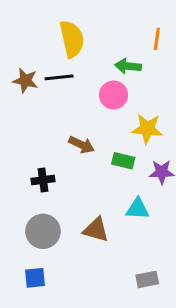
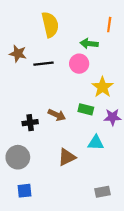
black line: (59, 77) -> (43, 64), moved
yellow star: (147, 129) -> (103, 87), turned 30
brown arrow: (81, 145) -> (57, 115), moved
brown triangle: (96, 230) -> (67, 157), turned -42
gray circle: (43, 231) -> (18, 157), moved

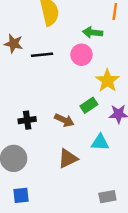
green rectangle: (86, 109) -> (89, 105), turned -48
brown arrow: (57, 115) -> (64, 120), moved

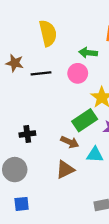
green rectangle: (89, 105) -> (85, 120), size x1.5
brown arrow: (64, 120) -> (70, 142), moved

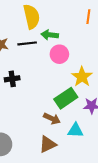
green arrow: (88, 53) -> (50, 35), moved
black line: (41, 73) -> (27, 43), moved
black cross: (27, 134) -> (12, 79), moved

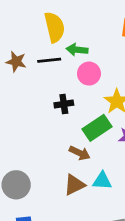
black cross: (12, 79) -> (64, 104), moved
cyan triangle: (75, 130) -> (102, 181), moved

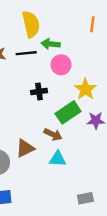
cyan triangle: (102, 181) -> (58, 159), moved
brown triangle: (74, 185) -> (25, 148), moved

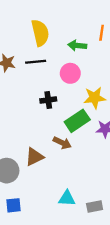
green arrow: (51, 44) -> (77, 46), moved
yellow star: (85, 89) -> (95, 98), turned 30
cyan triangle: (58, 159) -> (67, 198), moved

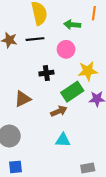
brown arrow: (62, 143) -> (59, 111), turned -49
brown triangle: (34, 157) -> (23, 99), moved
cyan triangle: (67, 198) -> (63, 140), moved

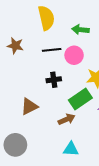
black line: (35, 39) -> (52, 50), moved

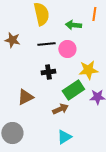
cyan triangle: (71, 149) -> (64, 137), turned -35

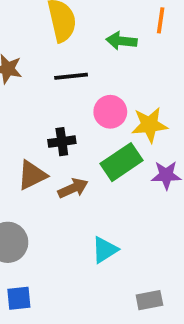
pink circle: (67, 49) -> (110, 112), moved
black cross: (48, 72) -> (62, 142), moved
brown arrow: (60, 109) -> (73, 188), moved

